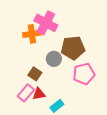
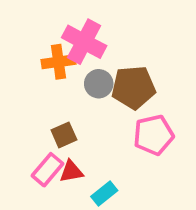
gray circle: (54, 59) -> (99, 84), moved
brown square: (35, 74) -> (64, 135), turned 32

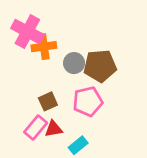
pink cross: (84, 42) -> (27, 32), moved
pink pentagon: (154, 135) -> (88, 101), moved

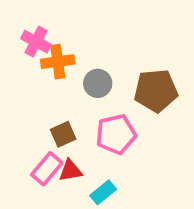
pink cross: (27, 32) -> (36, 42), size x0.7
brown pentagon: (100, 66) -> (156, 91), moved

